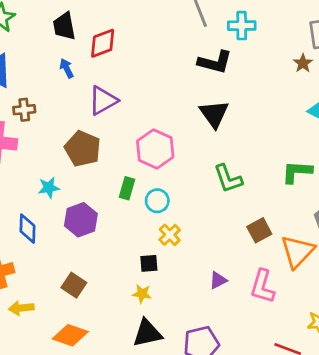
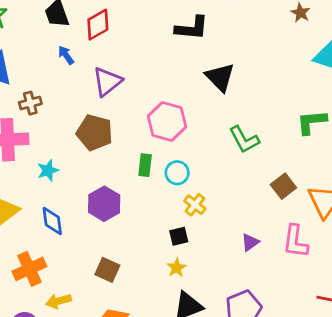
black L-shape: (215, 62) -> (192, 28), moved
cyan star: (49, 188) -> (48, 170), moved
yellow star: (142, 294) -> (177, 268), turned -30

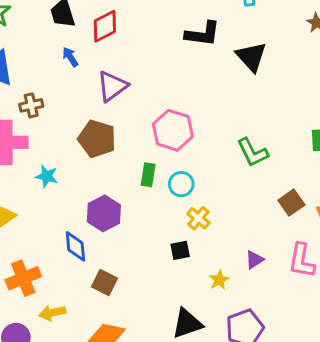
black triangle: (220, 77) -> (251, 57), moved
cyan star: (48, 170) -> (47, 176), turned 30
blue diamond: (52, 221) -> (75, 246), moved
yellow star: (177, 268) -> (219, 280), moved

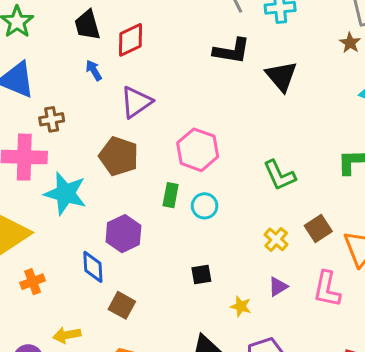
cyan star: (47, 176) -> (65, 193), size x1.8
yellow cross: (198, 218) -> (276, 239), moved
orange cross: (23, 278) -> (33, 282), moved, size x0.7
yellow star: (219, 280) -> (241, 306), turned -30

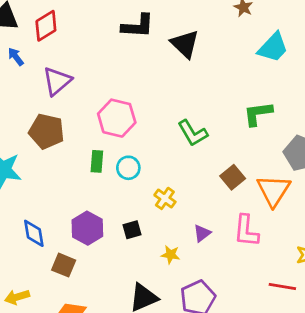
purple hexagon: (123, 234) -> (87, 228), moved
yellow cross: (276, 239) -> (165, 198), moved

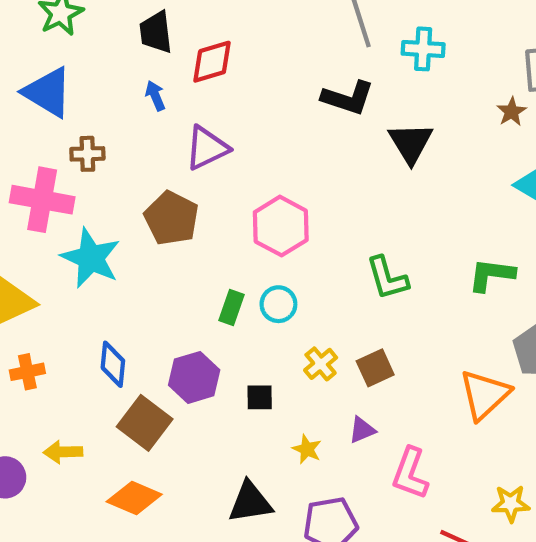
green rectangle: (97, 161) -> (231, 307), moved
brown square: (233, 177) -> (375, 368), moved
pink L-shape: (246, 231) -> (410, 473), moved
brown square: (64, 265) -> (145, 423), size x1.4

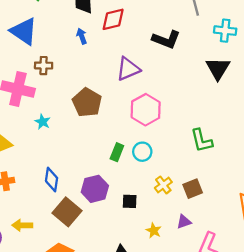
cyan cross: (423, 49) -> (225, 31), moved
black L-shape: (348, 98) -> (166, 39), moved
purple triangle: (207, 148) -> (128, 69), moved
cyan star: (91, 258) -> (43, 122), size x0.5

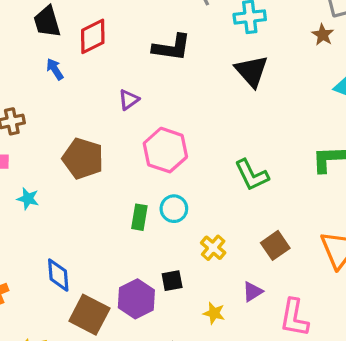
purple triangle: (128, 69) -> (129, 100), size x0.6
purple hexagon: (95, 189) -> (136, 299), moved
brown square: (193, 189) -> (275, 245), moved

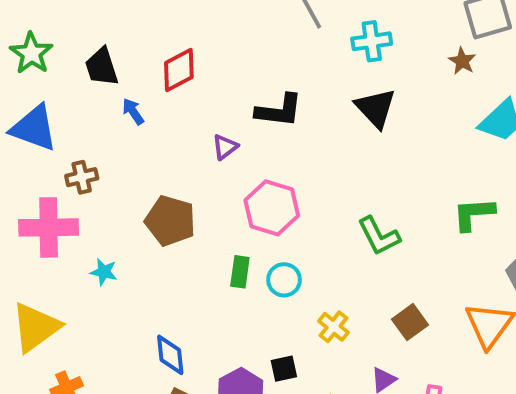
black trapezoid: (47, 22) -> (102, 67), moved
black L-shape: (172, 47) -> (279, 111), moved
green rectangle: (139, 217) -> (240, 272), moved
blue diamond: (58, 275) -> (170, 355), moved

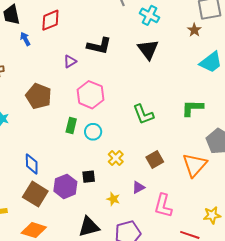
cyan cross: (372, 41) -> (149, 15), turned 30

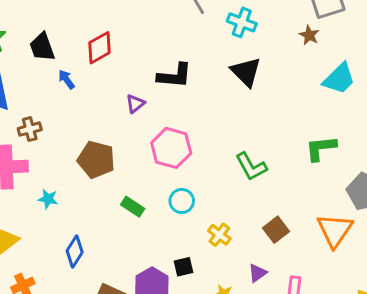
green rectangle: (71, 125) -> (133, 207), moved, turned -63
blue diamond: (32, 164) -> (75, 252), moved, turned 40

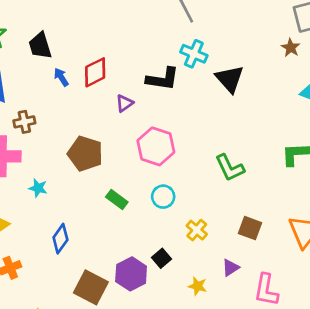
cyan cross: (242, 22) -> (194, 54), moved
red diamond: (99, 48) -> (95, 72), moved
brown square: (276, 230) -> (250, 228), turned -35
black square: (183, 267) -> (162, 258), turned -30

